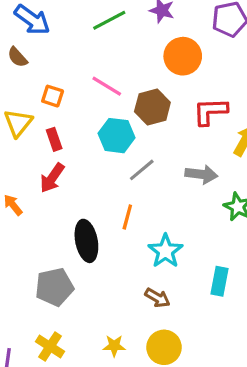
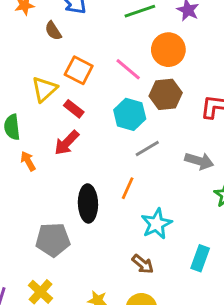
orange circle: (183, 56) -> (168, 50), moved
orange square: (53, 96) -> (79, 70), size x1.4
red rectangle: (54, 139) -> (74, 109), turned -42

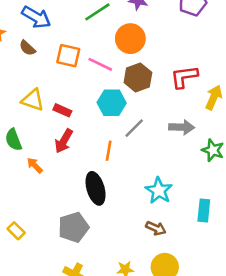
orange square: (79, 70) -> (68, 56), moved
yellow triangle: (44, 89) -> (33, 100), turned -45
orange line: (128, 188) -> (109, 151), moved

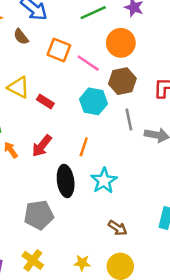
gray line: (134, 128) -> (129, 120), moved, turned -65
red arrow: (64, 141) -> (42, 146), moved
cyan star: (159, 191) -> (104, 181), moved

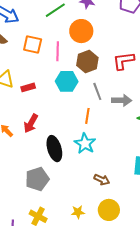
pink line: (88, 63) -> (58, 51), turned 66
red rectangle: (45, 101) -> (28, 87), turned -40
orange line: (84, 147) -> (87, 116), moved

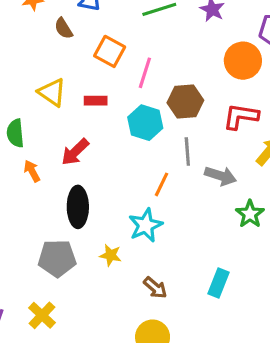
orange circle: (81, 31) -> (243, 61), moved
red rectangle: (28, 87) -> (96, 101), moved
red arrow: (31, 123) -> (75, 152), moved
black ellipse: (54, 149) -> (78, 207), moved
yellow star: (78, 212) -> (111, 255), moved

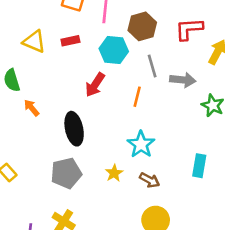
red arrow: (75, 152) -> (95, 85), moved
cyan star: (146, 225) -> (141, 144), moved
yellow star: (111, 255) -> (114, 173), moved, turned -30

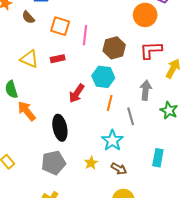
cyan hexagon: (114, 50) -> (103, 77), moved
gray line: (152, 66) -> (131, 116), moved
gray arrow: (183, 80) -> (146, 90), turned -90
orange arrow: (31, 108) -> (27, 111), size x1.5

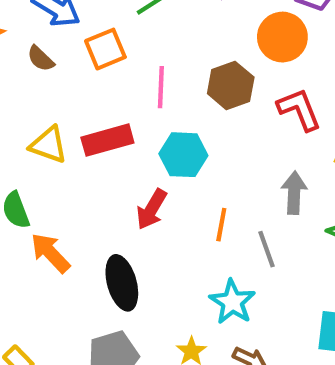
orange square: (60, 26) -> (105, 49), moved, turned -36
brown hexagon: (114, 48) -> (231, 85), moved
red L-shape: (151, 50) -> (299, 109), turned 75
red rectangle: (58, 59) -> (107, 140), size x1.6
cyan hexagon: (103, 77) -> (183, 155), moved

